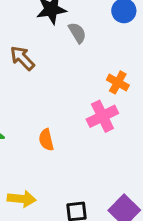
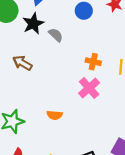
orange semicircle: (46, 140) -> (55, 115), turned -56

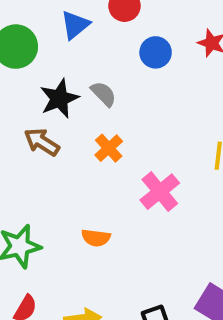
black star: (33, 24) -> (59, 99), moved
orange cross: (93, 62) -> (109, 148), moved, turned 32

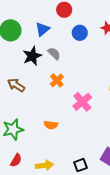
blue triangle: (75, 25) -> (42, 29), moved
brown arrow: (42, 142) -> (16, 85), moved

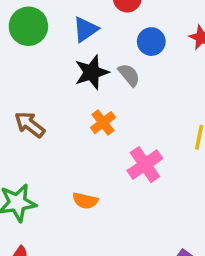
gray semicircle: (54, 54) -> (129, 75), moved
black star: (32, 56) -> (92, 72), moved

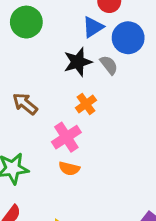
blue triangle: (85, 29) -> (93, 27), moved
blue circle: (151, 42) -> (128, 38), size x1.4
pink cross: (145, 165) -> (66, 137), moved

